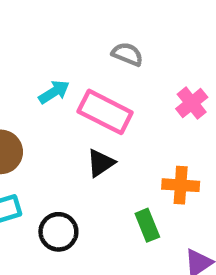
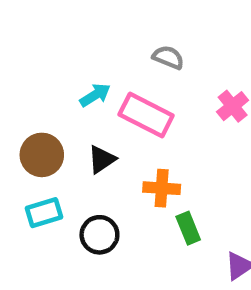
black triangle: (101, 163) -> (102, 159), moved
orange cross: (181, 185) -> (162, 188), moved

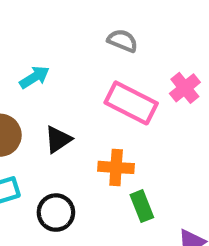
cyan arrow: (95, 95) -> (34, 77), moved
pink rectangle: (146, 115) -> (131, 103), moved

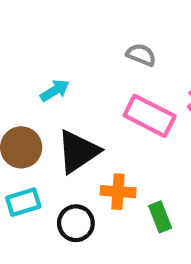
black triangle: (58, 139) -> (78, 152), size x1.6
orange cross: (116, 167) -> (118, 192), moved

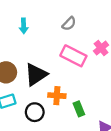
gray semicircle: (141, 55) -> (69, 24), turned 112
cyan arrow: (55, 91) -> (24, 26), moved, turned 120

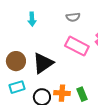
gray semicircle: (69, 24) -> (73, 17), turned 40
orange cross: (57, 96) -> (62, 93), moved

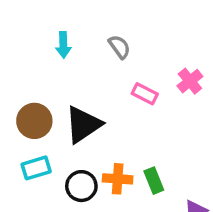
gray semicircle: (73, 17) -> (119, 47), moved, turned -120
pink rectangle: (77, 46) -> (145, 94), size x0.6

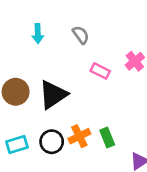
cyan rectangle: (36, 168) -> (17, 144), moved
orange cross: (118, 179) -> (79, 136), turned -30

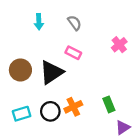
pink rectangle: (100, 71) -> (73, 53), moved
green rectangle: (107, 138) -> (109, 104), moved

